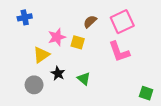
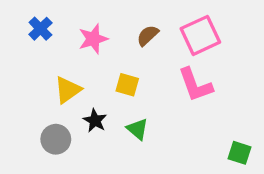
blue cross: (25, 17) -> (40, 29), turned -32
pink star: (57, 37) -> (93, 39), moved
yellow square: (78, 42) -> (127, 85), moved

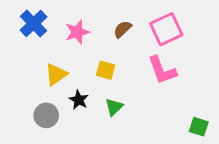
blue cross: (40, 29) -> (33, 24), size x1.4
green triangle: (137, 129) -> (114, 107), turned 36

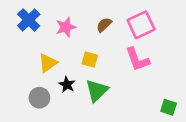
green triangle: (114, 107) -> (97, 91), size x1.5

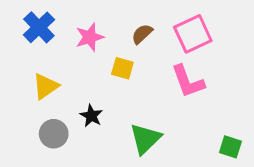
yellow square: (90, 59) -> (122, 68), moved
yellow triangle: (48, 63) -> (45, 86), moved
green triangle: (97, 91) -> (145, 139), moved

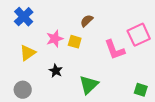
pink square: (193, 34) -> (139, 35), moved
pink star: (90, 37) -> (55, 39), moved
gray circle: (54, 134) -> (23, 90), moved

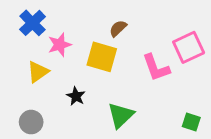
pink star: (55, 39) -> (60, 45), moved
yellow square: (75, 42) -> (102, 57), size x1.6

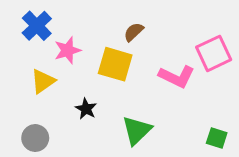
pink L-shape: (156, 68) -> (177, 77), turned -44

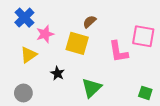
pink square: (214, 53) -> (143, 36), turned 35
pink L-shape: (177, 77) -> (118, 52), turned 55

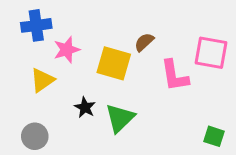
blue cross: (24, 18) -> (36, 25), turned 36
brown semicircle: (90, 22) -> (144, 42), moved
green triangle: (92, 88) -> (120, 118), moved

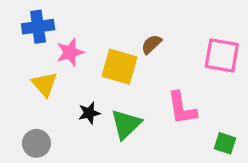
pink L-shape: (175, 76) -> (182, 108), moved
yellow triangle: (42, 80) -> (44, 84), turned -36
black star: (85, 107) -> (89, 113), turned 30

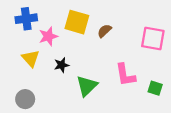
yellow square: (120, 67) -> (77, 22), moved
black star: (89, 113) -> (61, 65), moved
green square: (225, 143) -> (155, 88), moved

